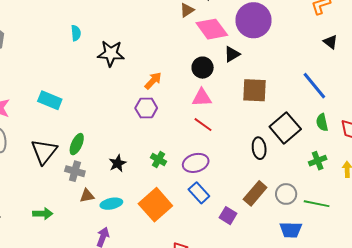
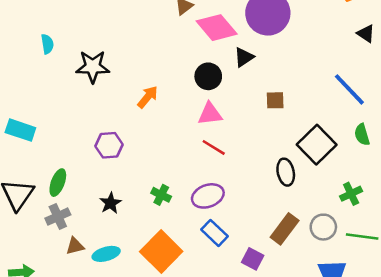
brown square: (255, 90) -> (275, 100), size x0.6
purple hexagon: (146, 108) -> (109, 145), moved
green cross: (318, 161) -> (351, 194), moved
gray cross: (75, 171) -> (58, 217), turned -36

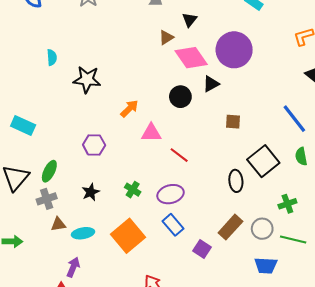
pink triangle: (210, 114) -> (151, 133), moved

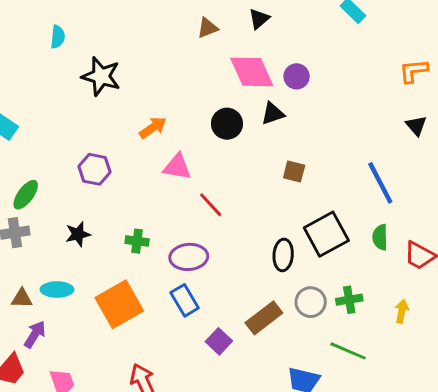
brown triangle: (166, 37) -> (208, 28), moved
purple circle: (234, 50) -> (297, 76), moved, size x0.5
green cross: (133, 190) -> (137, 241), turned -35
brown triangle: (58, 224) -> (22, 298), moved
gray circle: (262, 229) -> (311, 302), moved

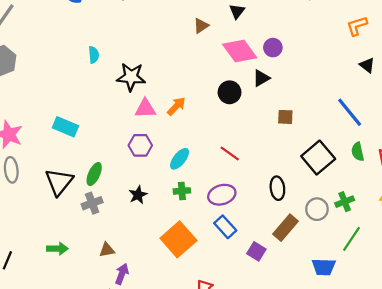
pink triangle: (177, 167) -> (145, 109), moved
black ellipse: (283, 255) -> (277, 188), moved
cyan ellipse: (57, 290) -> (180, 159), moved, turned -40
green line: (348, 351) -> (351, 239), turned -68

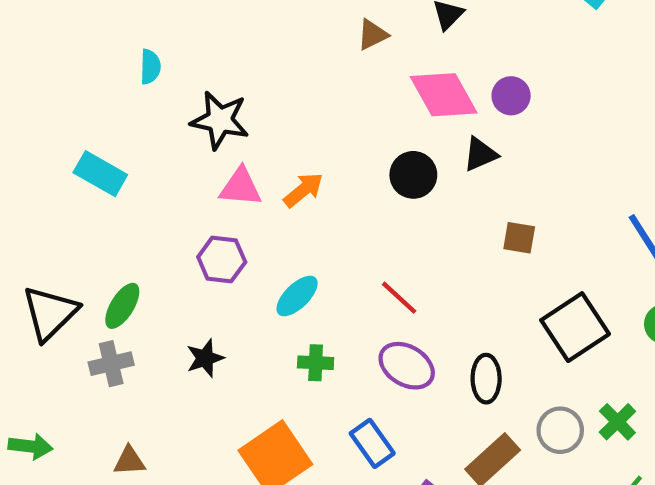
cyan rectangle: (65, 127) -> (100, 174), moved
green cross: (182, 191) -> (316, 363), moved
purple ellipse: (222, 195) -> (407, 366), moved, turned 40
green cross: (345, 202) -> (617, 422), turned -30

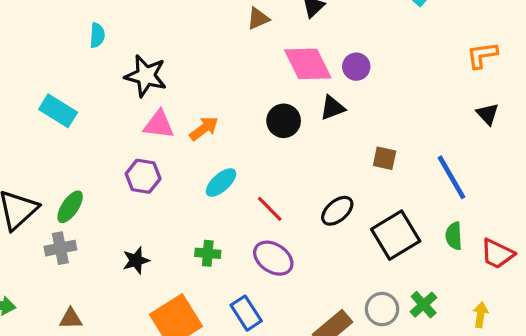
brown square: (519, 238) -> (385, 158), moved
cyan ellipse: (297, 296) -> (221, 183), moved
black star: (205, 358) -> (136, 260), moved
black ellipse: (486, 379) -> (337, 211), moved, turned 48

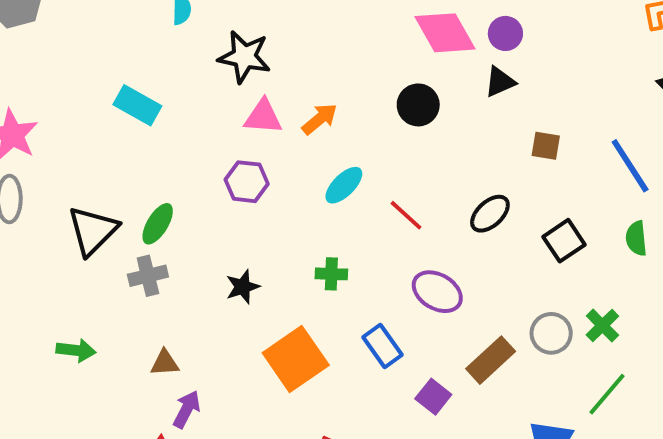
black triangle: (332, 108) -> (500, 82), moved
black square: (396, 235) -> (564, 241), size x0.7
purple ellipse: (273, 258) -> (437, 292), moved

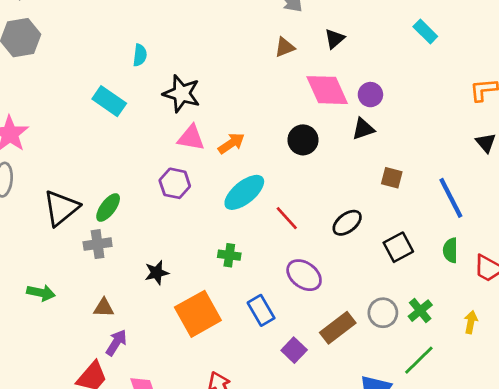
cyan rectangle: (137, 105) -> (109, 101), moved
cyan ellipse: (344, 185) -> (244, 192), size x1.4
black star: (243, 287) -> (157, 273), moved

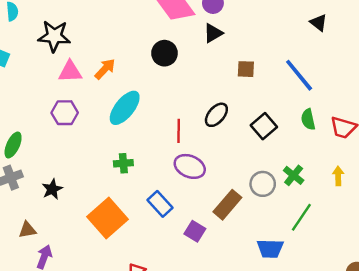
red line: (287, 218) -> (179, 131), moved, turned 55
black star: (157, 273) -> (52, 189), moved

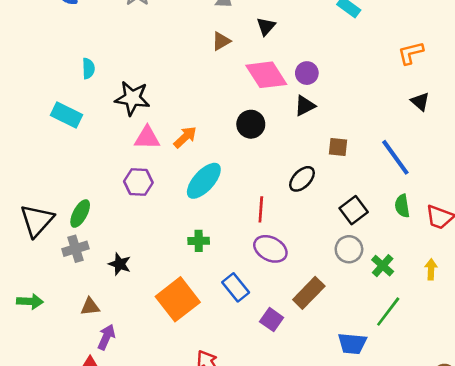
black ellipse: (216, 115) -> (302, 179), moved
gray circle: (263, 184) -> (349, 249), moved
black star: (52, 189) -> (120, 264), turned -30

